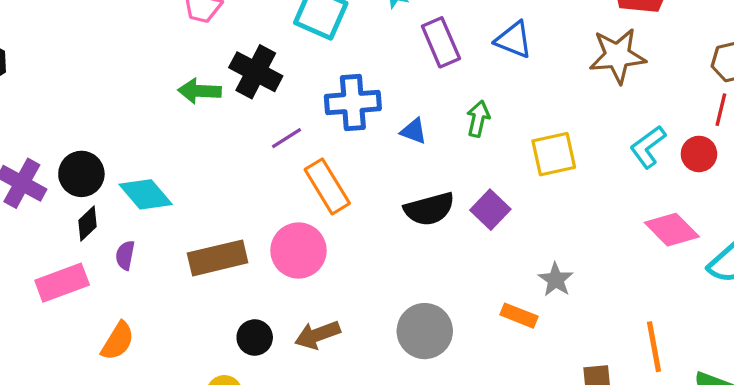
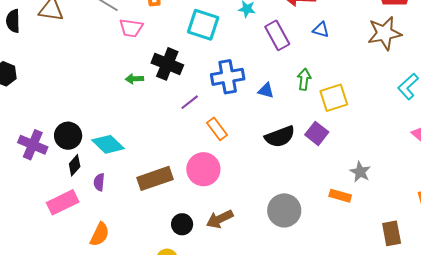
blue triangle: (514, 40) -> (321, 30), size x0.7
green arrow: (199, 91) -> (134, 79), size x0.7
yellow square: (554, 154) -> (334, 98), moved
orange rectangle: (327, 186) -> (217, 129), size x0.7

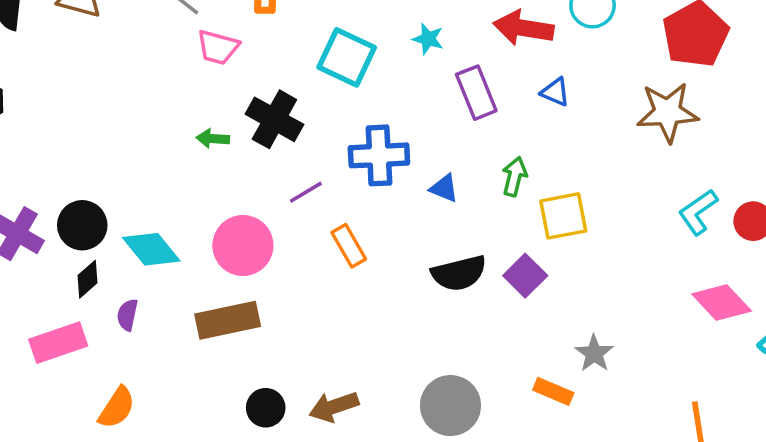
pink circle: (203, 169) -> (243, 245), moved

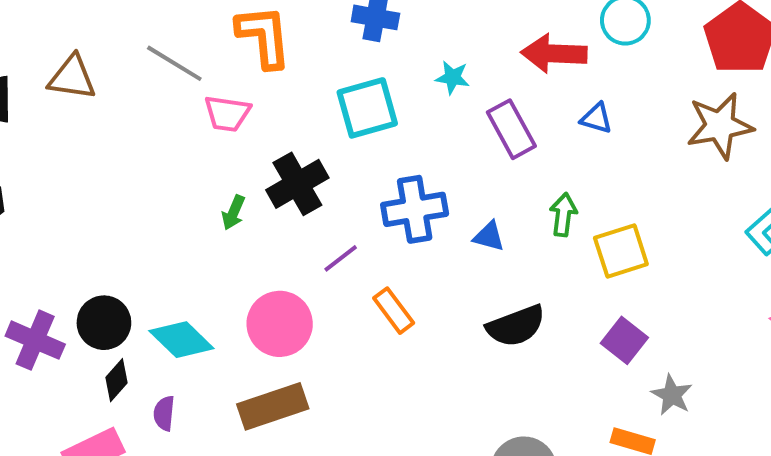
cyan square: (347, 57) -> (367, 108), turned -34
black cross: (274, 119) -> (297, 184), turned 38
green arrow: (213, 139) -> (233, 213), turned -64
purple square: (525, 276) -> (624, 340), moved

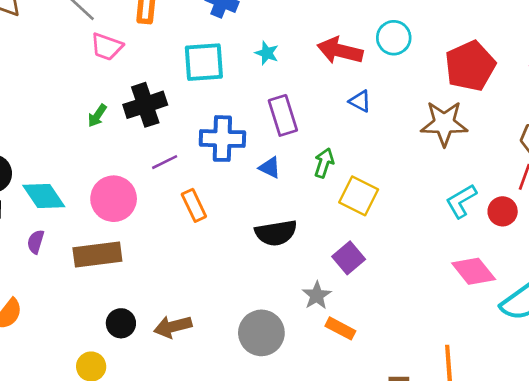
purple rectangle: (511, 129) -> (283, 115), moved
yellow square: (621, 251) -> (359, 196), turned 33
gray star: (672, 395) -> (317, 295), moved
purple semicircle: (164, 413) -> (36, 242), moved

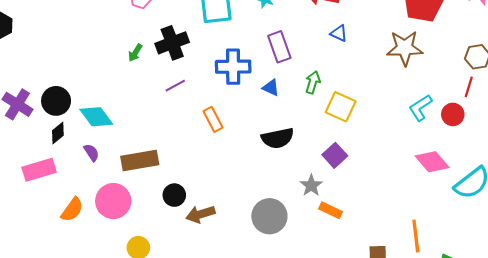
purple line: (165, 162) -> (175, 86), moved
pink circle: (114, 199) -> (113, 201), moved
purple semicircle: (36, 242) -> (91, 153), turned 132
black circle: (121, 323) -> (174, 195), moved

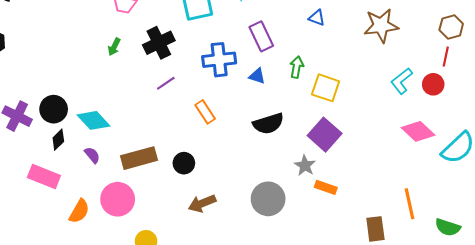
green arrow: (135, 53) -> (114, 47), moved
purple square: (335, 155) -> (325, 135), size x1.4
pink rectangle: (39, 170) -> (44, 176), turned 44
black circle: (174, 195) -> (184, 163), moved

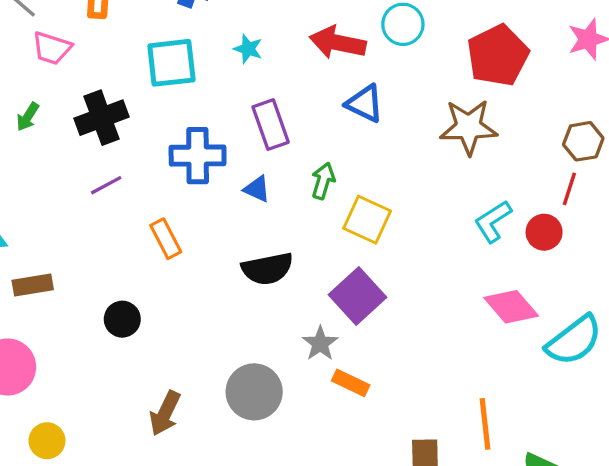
blue triangle: (317, 18) -> (365, 104), size x1.4
brown rectangle: (139, 158) -> (33, 285), moved, size x0.7
brown arrow: (202, 203) -> (165, 413), moved, turned -48

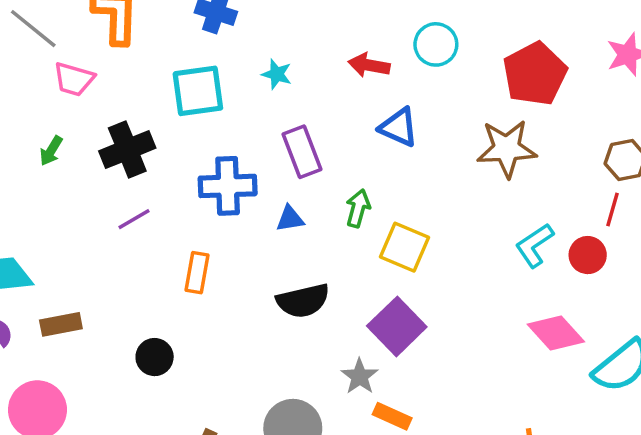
red arrow: (338, 43) -> (369, 65), size x0.7
blue triangle: (257, 189) -> (290, 219), turned -32
orange rectangle: (166, 239) -> (197, 273), turned 39

